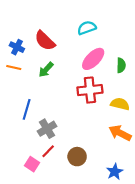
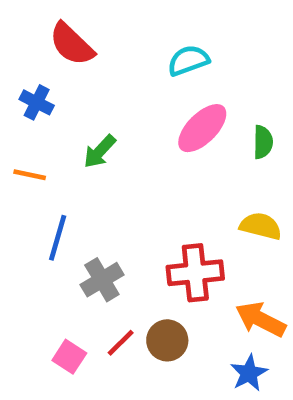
red semicircle: (45, 41) -> (72, 44), moved
orange line: (14, 68) -> (30, 175), moved
red cross: (90, 90) -> (195, 273), moved
orange arrow: (120, 133) -> (261, 319), moved
red line: (48, 151) -> (121, 343), moved

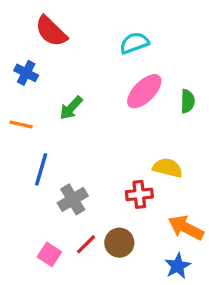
yellow semicircle: (261, 226) -> (168, 168), moved
red cross: (195, 273) -> (139, 194), size x0.7

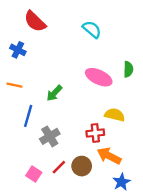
cyan semicircle: (134, 43) -> (92, 29), turned 60
pink ellipse: (144, 91) -> (99, 77), moved, turned 70
green arrow: (71, 108) -> (54, 93), moved
orange arrow: (186, 228) -> (109, 156), moved

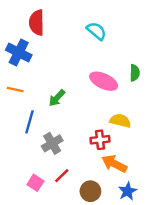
red semicircle: (35, 21) -> (37, 23), turned 45
blue cross: (18, 50) -> (19, 52), size x1.5
brown circle: (82, 166) -> (90, 191), moved

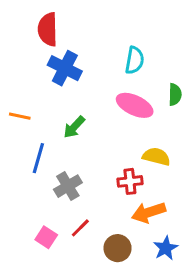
cyan semicircle: (96, 31) -> (135, 60), moved, turned 60
blue cross: (19, 52) -> (65, 68), moved
orange arrow: (114, 164) -> (149, 212), turned -45

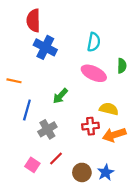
green arrow: (74, 127) -> (60, 96), moved
orange arrow: (149, 212) -> (114, 135), moved
blue star: (166, 248) -> (106, 172), moved

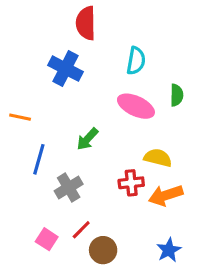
red semicircle: (33, 20) -> (86, 23), moved
brown circle: (82, 172) -> (103, 250), moved
blue star: (106, 172) -> (169, 250), moved

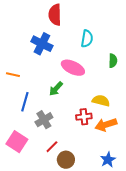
pink ellipse: (136, 106) -> (73, 68), moved
pink square: (47, 239) -> (17, 142), moved, size x1.5

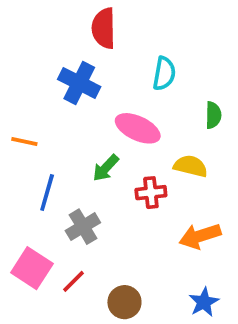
yellow semicircle: (101, 101) -> (191, 166), moved
red cross: (84, 117) -> (151, 193), moved
red line: (52, 147) -> (73, 281), moved

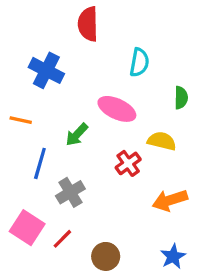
blue cross: (79, 83) -> (46, 70), moved
green arrow: (106, 168) -> (77, 135), moved
red cross: (151, 193) -> (128, 163), turned -30

